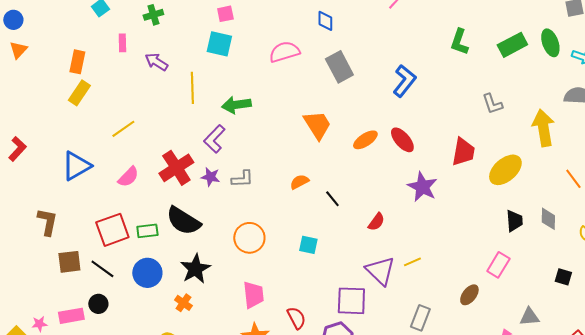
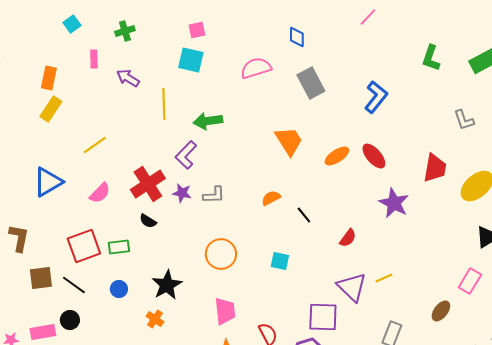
black semicircle: (183, 221) -> (148, 221), moved, size x0.5
blue circle: (147, 273) -> (119, 289), size x0.6

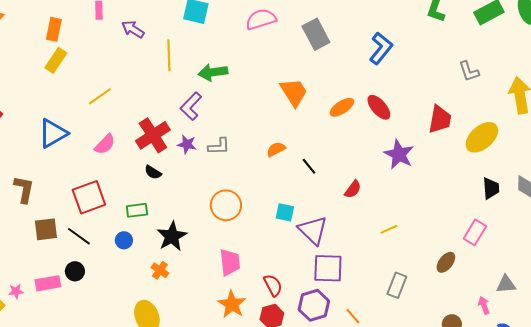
green rectangle: (119, 247) -> (137, 210), moved
purple triangle: (352, 287) -> (313, 230), moved

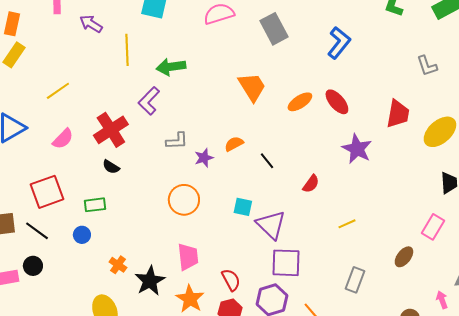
purple star: (187, 144) -> (204, 158), moved, turned -30
black star: (172, 236) -> (150, 281), moved

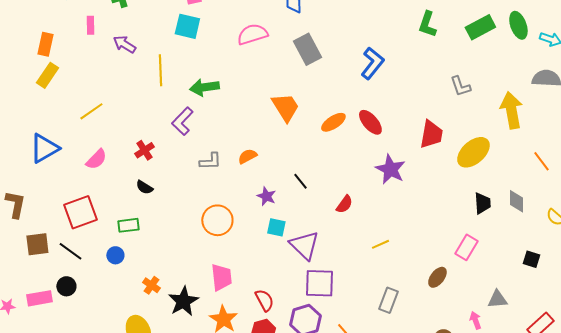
red cross: (111, 130) -> (144, 150), size x0.6
orange semicircle: (234, 144) -> (247, 156), moved
purple star: (204, 158) -> (266, 196), moved, turned -30

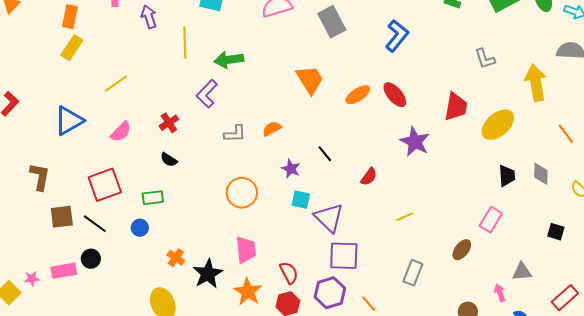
purple arrow: (124, 44) -> (149, 17), turned 40

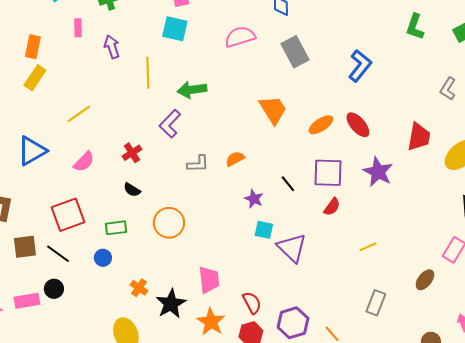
gray L-shape: (485, 59) -> (448, 89), turned 50
orange circle: (242, 193) -> (169, 223), moved
purple square: (344, 256) -> (328, 173), moved

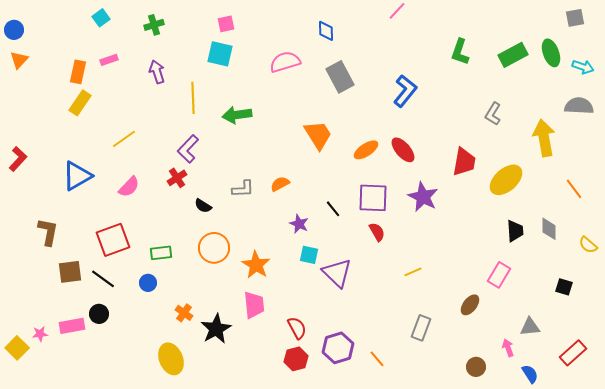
pink rectangle: (78, 28) -> (109, 60), moved, turned 72
purple L-shape: (170, 124) -> (188, 149), moved
black semicircle: (132, 190) -> (203, 206), moved
red semicircle: (332, 207) -> (377, 232), turned -66
orange star: (211, 322) -> (256, 265), moved

